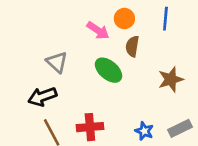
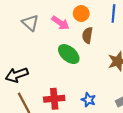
gray triangle: (57, 62) -> (30, 23), moved
blue star: (144, 131) -> (88, 100), moved

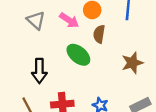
black arrow: (17, 75) -> (39, 71), moved, turned -70

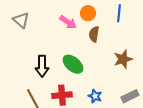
gray triangle: (36, 20) -> (21, 20), moved
green ellipse: (78, 55) -> (73, 64), moved

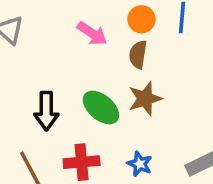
orange circle: (88, 13) -> (141, 19), moved
brown star: (123, 59) -> (145, 99), moved

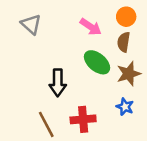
green ellipse: (101, 107) -> (97, 62), moved
blue star: (140, 164) -> (125, 107), moved

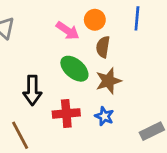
orange circle: (126, 17) -> (95, 20), moved
red cross: (83, 119) -> (66, 113), moved

